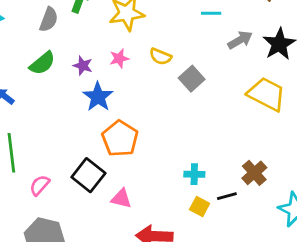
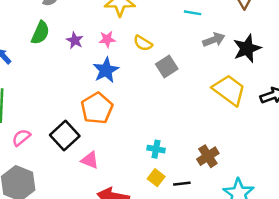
green semicircle: (42, 63) -> (40, 33), turned -35
blue star: (98, 97) -> (106, 70), moved
black line: (227, 196) -> (182, 184), moved

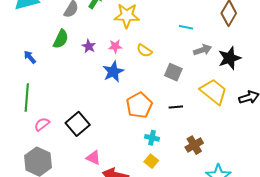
gray square: (167, 66) -> (173, 72), moved, turned -36
orange pentagon: (97, 108) -> (139, 105), moved
pink triangle: (90, 160) -> (93, 158), moved
black line: (182, 184) -> (176, 107), moved

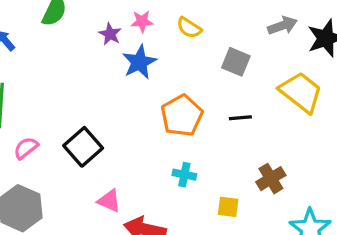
purple star: (89, 46) -> (110, 34), moved
cyan cross: (152, 138) -> (184, 175), moved
yellow square: (151, 161) -> (228, 207), moved, turned -32

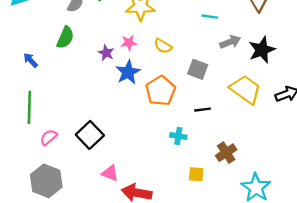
orange pentagon: (182, 116) -> (161, 91), moved
cyan cross: (184, 175) -> (178, 136), moved

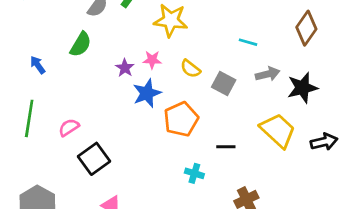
gray square: (198, 69) -> (224, 83), moved
pink semicircle: (49, 137) -> (69, 127), moved

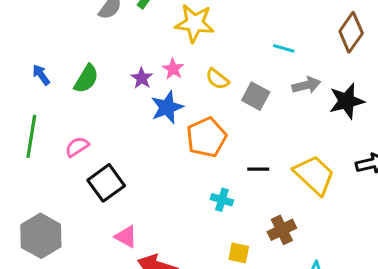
green semicircle: (81, 44) -> (86, 79), moved
pink star: (152, 60) -> (173, 69), turned 30
yellow trapezoid: (278, 130) -> (314, 175), moved

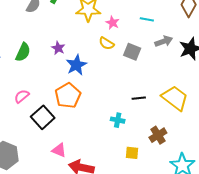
pink star: (173, 69) -> (113, 23), moved
orange pentagon: (207, 137) -> (68, 96), moved

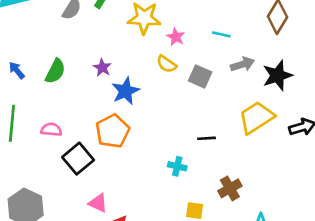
pink semicircle: (22, 96) -> (51, 130), turned 42
yellow trapezoid: (175, 98) -> (256, 118), moved, turned -72

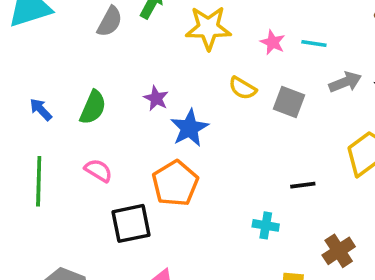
pink star: (176, 37) -> (273, 42), moved
pink semicircle: (51, 130) -> (98, 170), moved, turned 30
black square: (78, 159) -> (131, 223), turned 32

